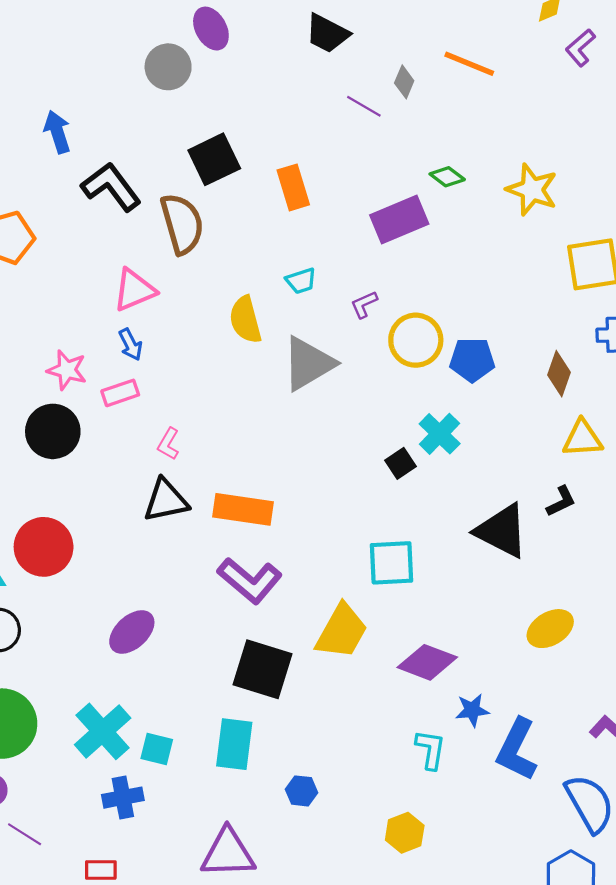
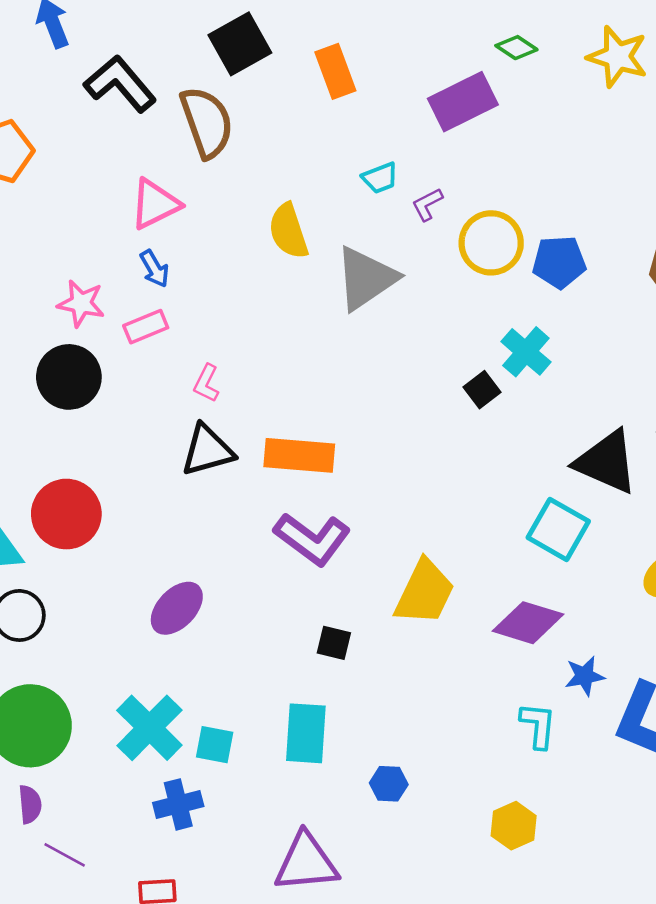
cyan trapezoid: (301, 281) -> (380, 178), moved
cyan square: (392, 563) -> (558, 529), moved, turned 36
black square: (263, 669) -> (334, 643), size x0.5

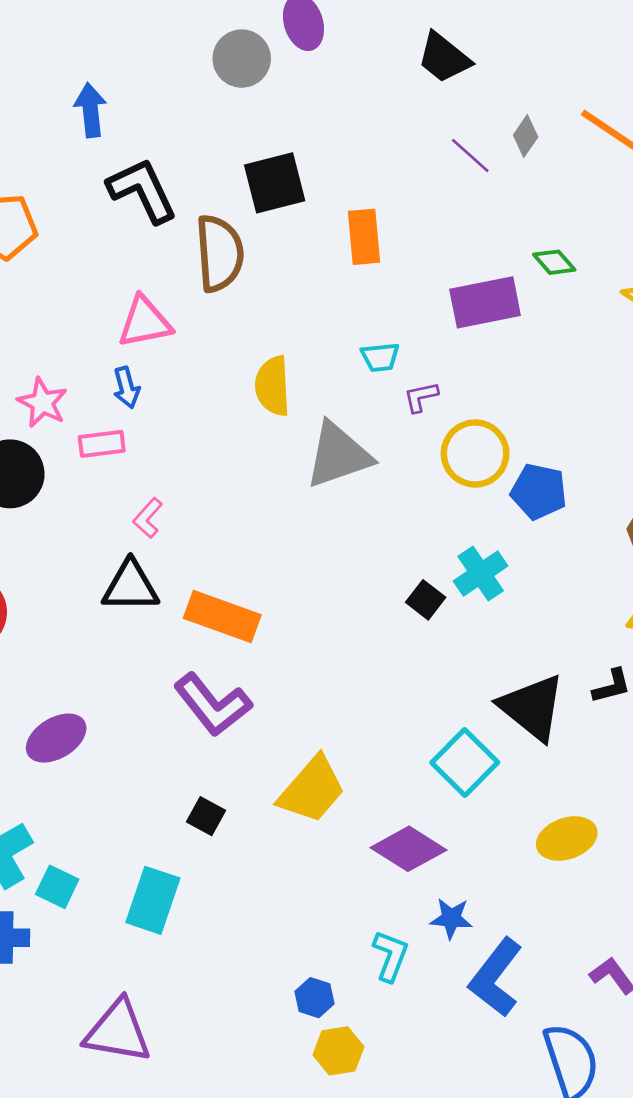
black square: (482, 390) -> (426, 600), turned -30
blue hexagon: (389, 784) -> (315, 998), moved

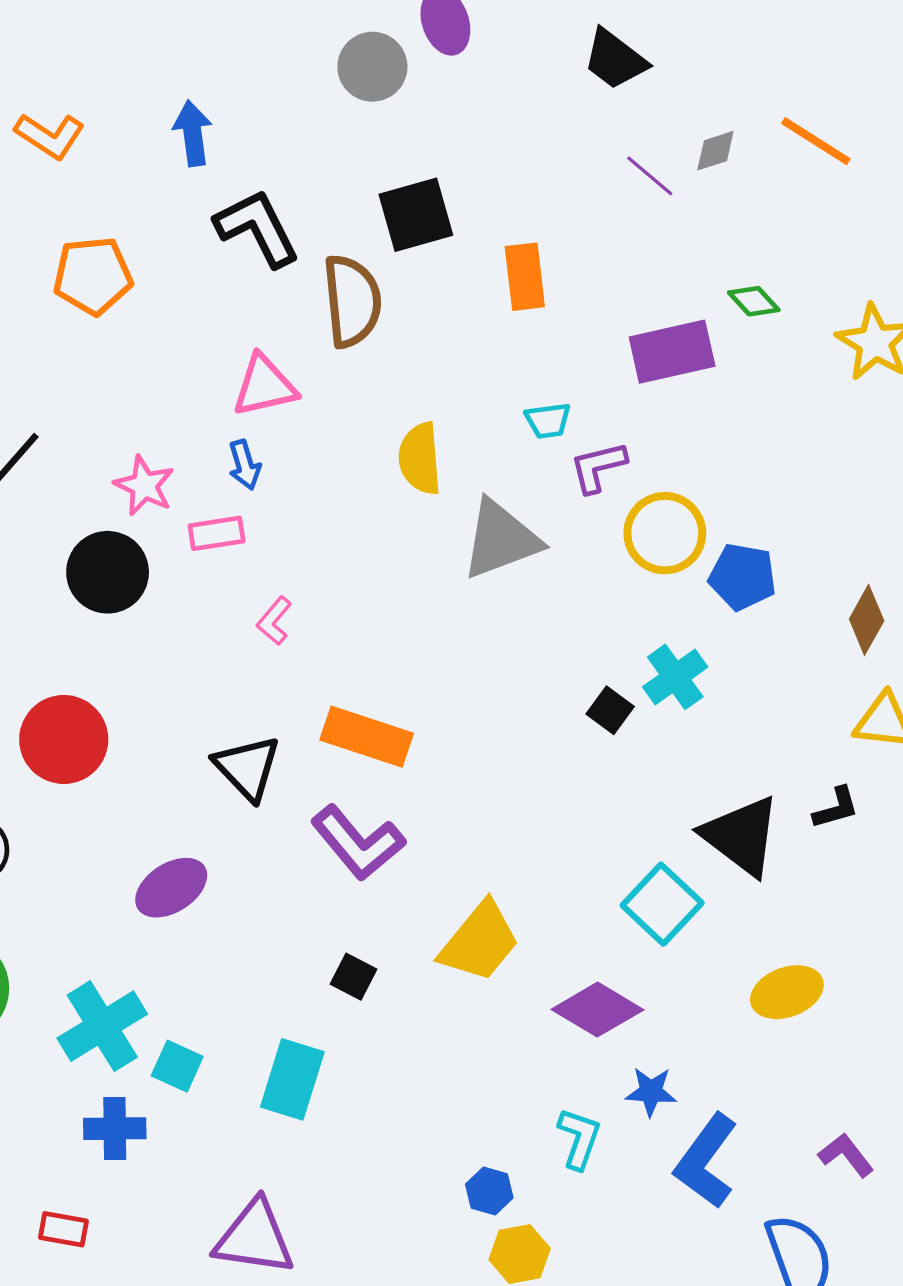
gray diamond: (526, 136) -> (715, 151), turned 39
purple L-shape: (421, 397) -> (598, 467), size x1.4
black triangle: (131, 586) -> (247, 768), moved, turned 48

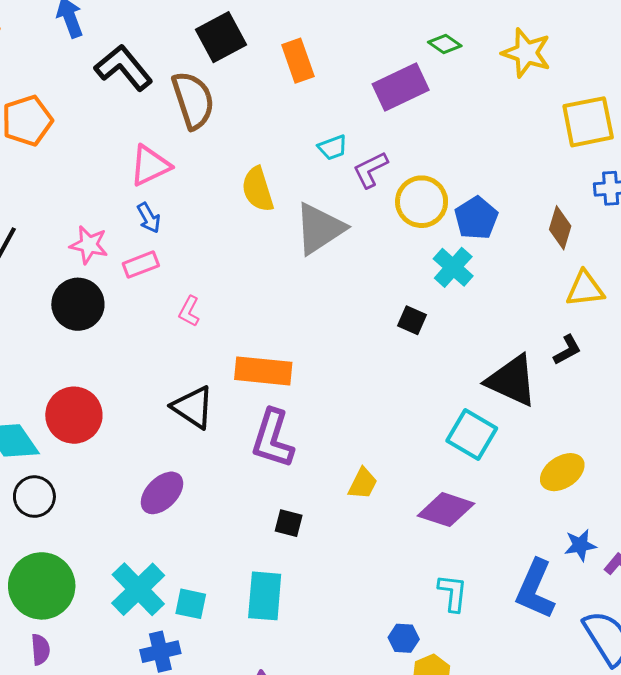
blue pentagon: (742, 577) -> (476, 218), turned -30
cyan cross: (675, 677) -> (453, 267), moved
purple L-shape: (358, 843) -> (273, 439), turned 70
yellow trapezoid: (480, 942) -> (363, 483), size x0.6
blue star: (651, 1092) -> (580, 545), moved

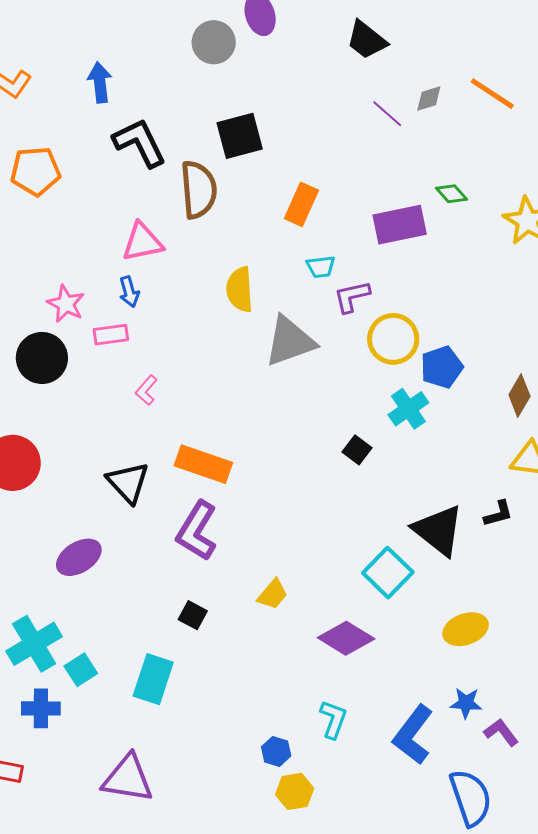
orange rectangle: (298, 61) -> (301, 204), moved, turned 30
cyan square: (191, 604) -> (81, 670), turned 32

